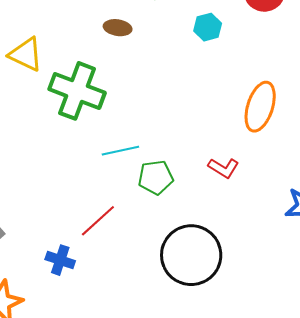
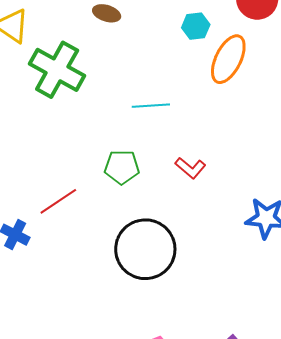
orange ellipse: (260, 107) -> (228, 59), moved
cyan line: (120, 151) -> (151, 106), moved

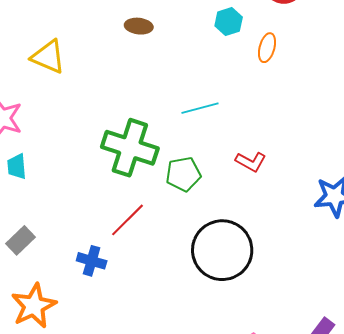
orange ellipse: (228, 59) -> (267, 48), size x0.6
green cross: (57, 70) -> (130, 148), moved

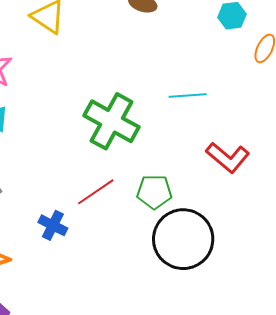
red L-shape: (251, 162) -> (228, 157), size x1.4
green pentagon: (183, 174) -> (154, 192), moved

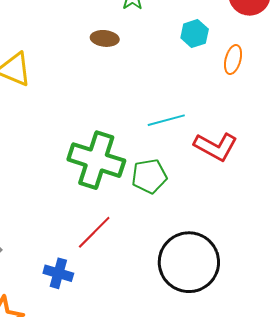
red L-shape: (228, 157) -> (216, 147), moved
green pentagon: (154, 192) -> (149, 176), moved

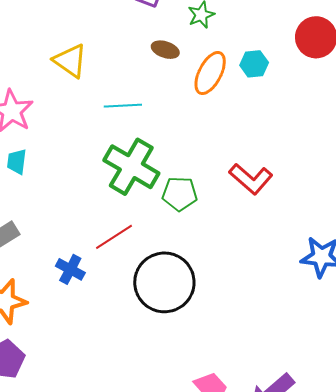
orange ellipse: (233, 60) -> (210, 73), moved, size x1.5
cyan line: (166, 120) -> (123, 106), moved
black circle: (189, 262) -> (164, 282), moved

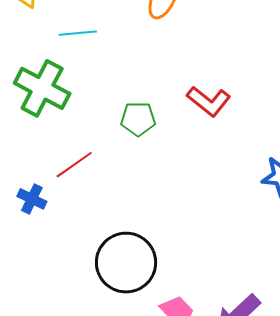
green cross: (131, 167) -> (42, 88), moved
black circle: (164, 282) -> (126, 263), moved

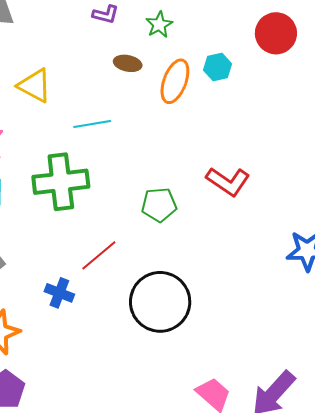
green cross: (42, 88) -> (61, 182), turned -30
black circle: (126, 263) -> (160, 302), moved

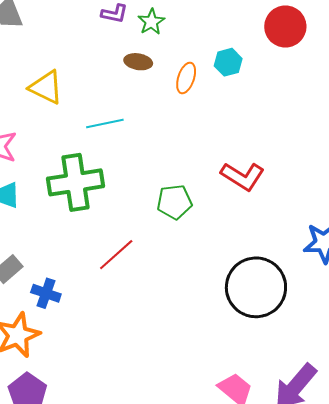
green star: (159, 25) -> (151, 22), moved
orange ellipse: (175, 81) -> (186, 78), size x0.7
blue cross: (59, 293) -> (46, 293), moved
black circle: (160, 302) -> (256, 287), moved

